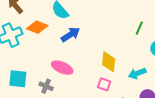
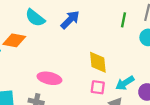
blue arrow: (70, 34) -> (70, 20), moved
cyan arrow: (137, 73) -> (125, 83), moved

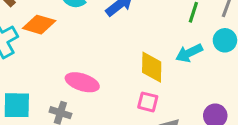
cyan arrow: (125, 83) -> (189, 53), moved

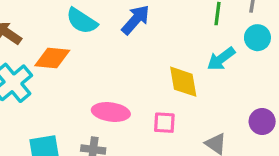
pink square: (148, 102) -> (164, 123), moved

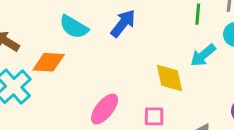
pink ellipse: (111, 112) -> (105, 109), turned -56

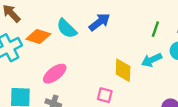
cyan semicircle: (74, 27) -> (67, 28), moved
pink ellipse: (105, 109) -> (55, 74), moved

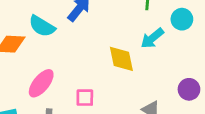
pink square: (105, 95) -> (85, 98), moved

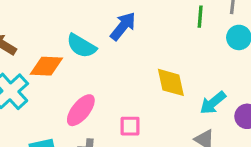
cyan arrow: (152, 38) -> (213, 103), moved

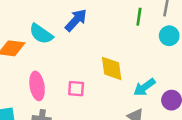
pink ellipse: (81, 110) -> (37, 86), turned -52
pink square: (130, 126) -> (76, 89), moved

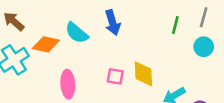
blue arrow: (76, 20) -> (113, 23), turned 115
pink square: (76, 89) -> (115, 76), moved

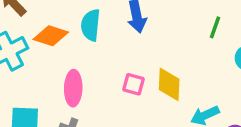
cyan semicircle: (77, 33) -> (91, 25), turned 50

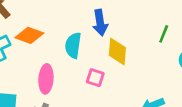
cyan semicircle: (91, 25) -> (73, 45), moved
yellow diamond: (169, 84) -> (117, 52), moved

